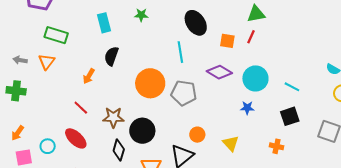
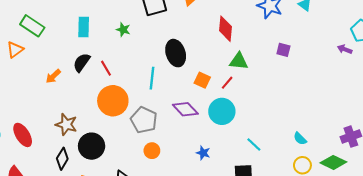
cyan circle: (255, 78) -> (222, 111), moved
red line: (81, 108) -> (106, 68), moved
orange circle: (197, 135) -> (152, 151), moved

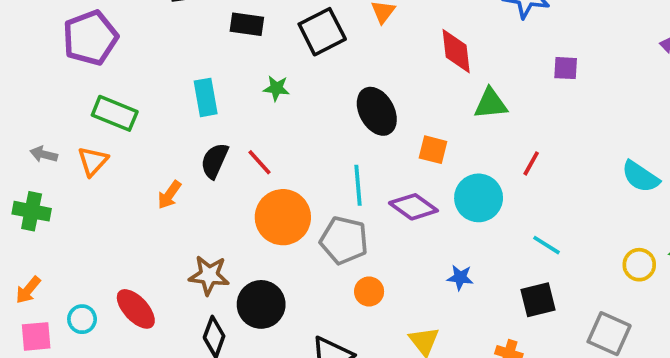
cyan line: (152, 78) -> (358, 185), moved
red line: (227, 83) -> (531, 163), moved
cyan semicircle: (300, 139) -> (640, 177), moved, size x1.5

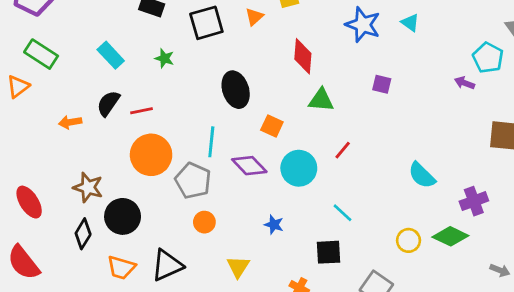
cyan rectangle: (206, 97) -> (111, 55), turned -44
red line: (259, 162) -> (141, 111), turned -70
orange arrow: (169, 195) -> (70, 122), turned 35

